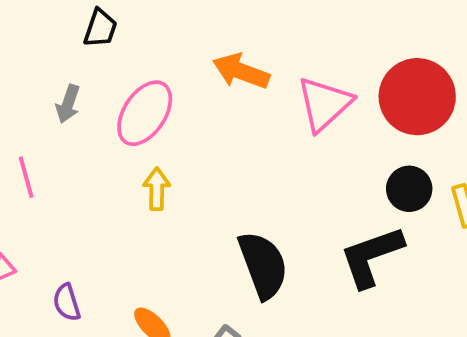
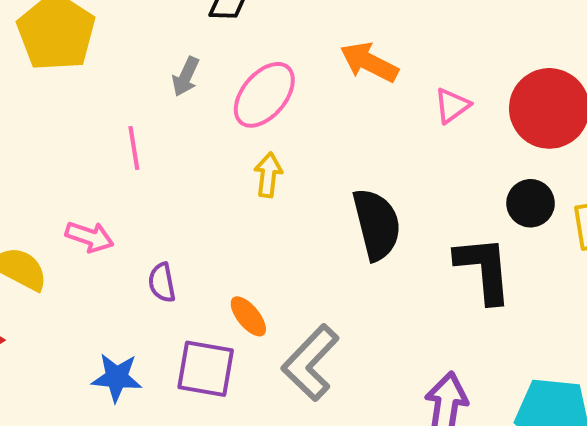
pink triangle: (324, 104) -> (452, 106), size x0.6
black L-shape: (371, 256) -> (484, 269), turned 98
black semicircle: (263, 265) -> (377, 224), moved

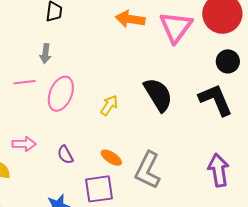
pink ellipse: (264, 95) -> (61, 94), moved
pink triangle: (452, 106) -> (176, 27), size x1.8
pink line: (134, 148) -> (25, 82), moved, turned -70
yellow arrow: (268, 175) -> (109, 105), moved, turned 45

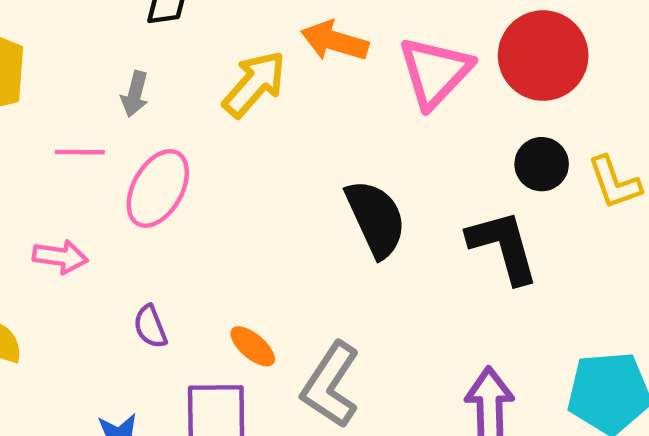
yellow arrow: (109, 105) -> (254, 84), moved, size x1.5
pink arrow: (24, 144) -> (60, 257), moved

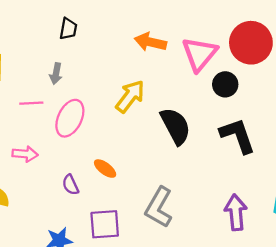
yellow arrow: (254, 84) -> (130, 96), moved
black circle: (542, 164) -> (225, 84), moved
orange ellipse: (253, 346) -> (105, 169), moved

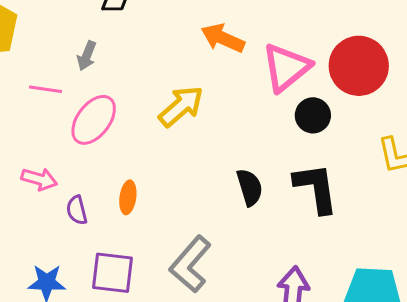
black semicircle: (175, 126) -> (250, 187), moved, size x0.7
pink arrow: (25, 154) -> (39, 179), moved
orange ellipse: (105, 169) -> (128, 197), turned 50

